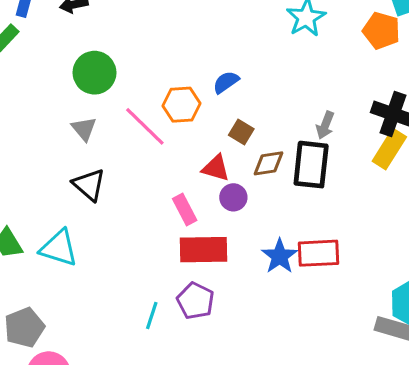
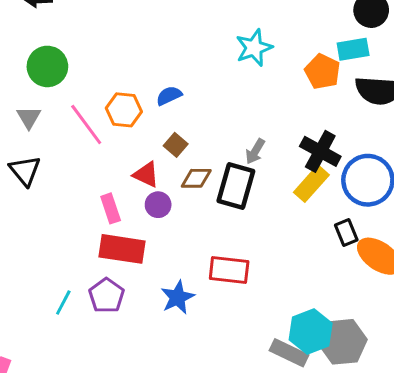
blue star: (280, 256) -> (178, 297), moved

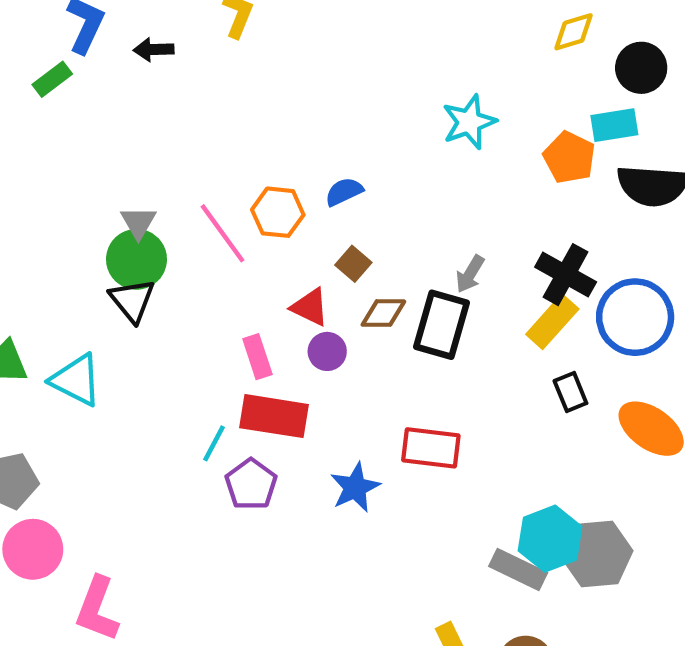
green circle: (47, 66) -> (136, 259), moved
black rectangle: (346, 232) -> (570, 392), moved
cyan line: (63, 303) -> (214, 443), moved

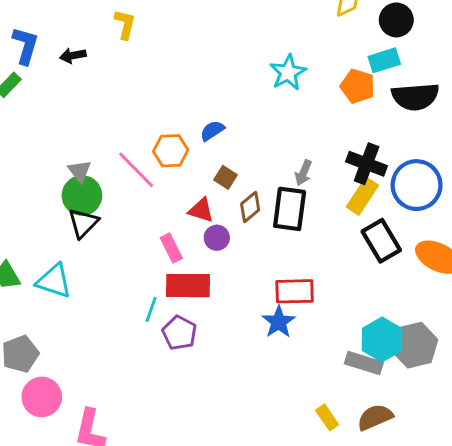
black triangle: (132, 300) -> (83, 223), turned 32
brown diamond: (383, 313) -> (250, 207), turned -32
black rectangle: (570, 392) -> (381, 241), size x1.6
blue star: (355, 487) -> (279, 322), moved

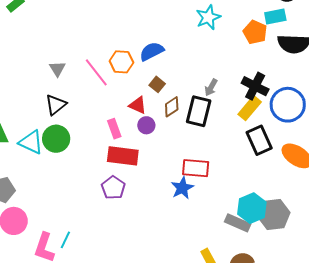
blue semicircle: (212, 131) -> (152, 51), size x1.4
green circle: (82, 196) -> (56, 139), moved
cyan line: (151, 309) -> (65, 240), moved

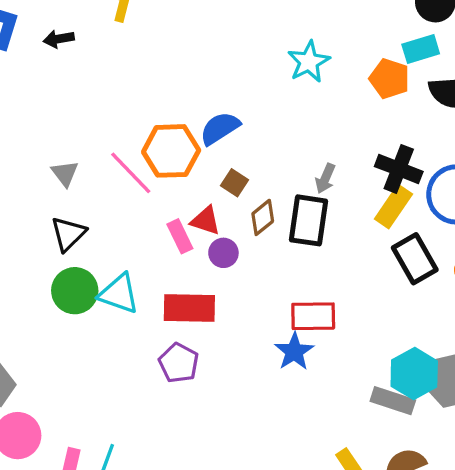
orange hexagon: (121, 62) -> (171, 151), size x1.4
pink rectangle: (114, 129) -> (180, 236), moved
cyan triangle: (31, 142) -> (119, 294), moved

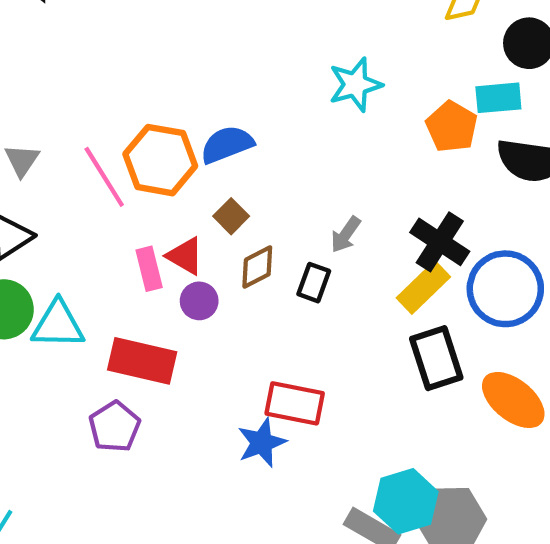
black rectangle: (309, 220) -> (314, 283), size x0.6
cyan triangle: (119, 294) -> (58, 325), turned -30

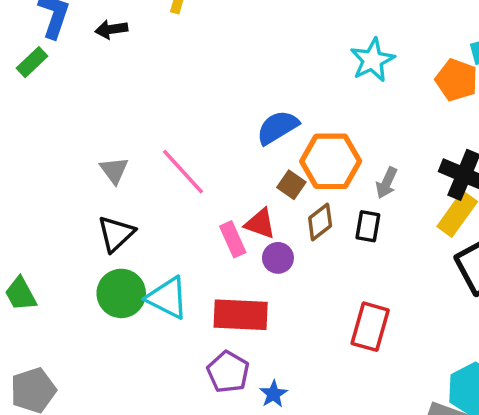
orange hexagon: (160, 160) -> (331, 161), moved
cyan triangle: (58, 325) -> (167, 298), turned 36
red rectangle: (295, 403) -> (370, 327), turned -75
blue star: (262, 443) -> (273, 394), moved, size x0.7

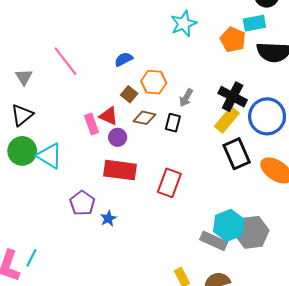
blue semicircle: (277, 127) -> (124, 59), size x0.7
orange hexagon: (331, 161) -> (154, 82), size x0.7
pink line: (183, 172) -> (65, 61), moved
brown diamond: (320, 222) -> (144, 118), turned 45
red rectangle: (241, 315) -> (120, 170), moved

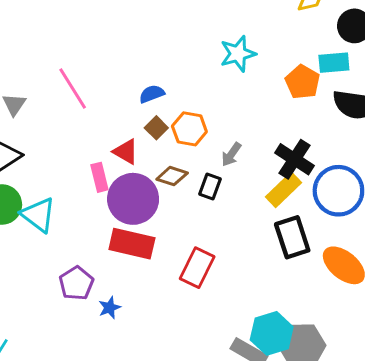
brown square: (129, 94) -> (156, 128), moved
red triangle: (109, 116) -> (126, 152), moved
purple circle: (118, 137) -> (133, 199), size x2.0

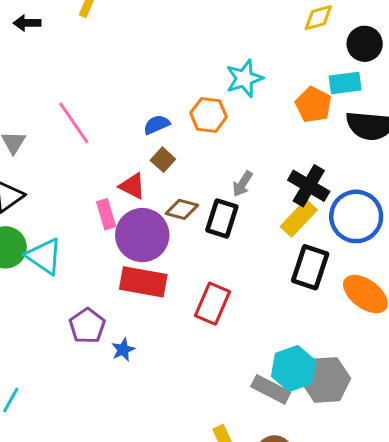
orange hexagon: (189, 129) -> (209, 115), moved
black rectangle: (210, 187) -> (222, 218), size x1.4
black rectangle: (292, 237) -> (310, 267), turned 39

